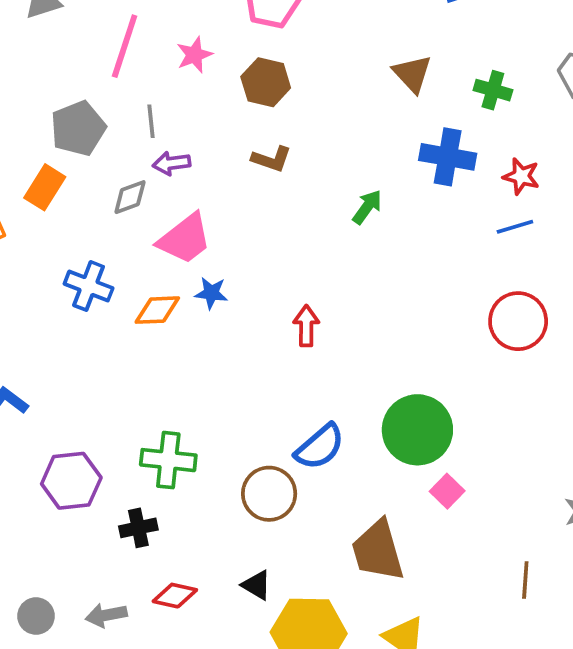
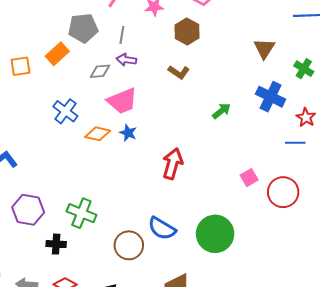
red arrow: (306, 326) -> (173, 164), size x1.4
blue semicircle: (320, 447) -> (162, 228), turned 56
pink square: (447, 491) -> (249, 178), moved

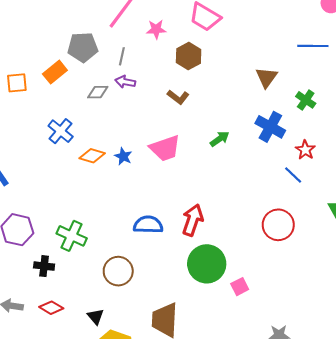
pink trapezoid: (122, 101) -> (165, 148), moved
blue line: (295, 143) -> (293, 175), turned 42
red arrow: (173, 164) -> (193, 220), moved
pink square: (249, 178) -> (240, 287), moved
blue semicircle: (162, 228) -> (148, 225), moved, turned 148

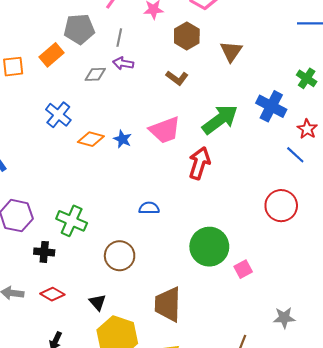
brown triangle: (266, 77) -> (231, 51), moved
green arrow: (220, 139) -> (220, 119), size x1.8
red arrow: (193, 220) -> (199, 163), moved
blue semicircle: (148, 225) -> (149, 208), size x0.7

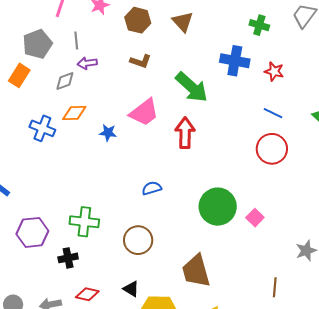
green arrow: (220, 119) -> (192, 87), turned 96
orange diamond: (91, 139) -> (74, 113), moved
blue line: (295, 155) -> (273, 113), moved

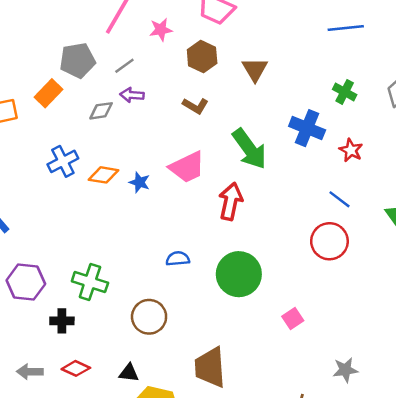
gray line: (76, 41) -> (124, 66), turned 48
orange diamond: (74, 113) -> (104, 175), moved
blue cross: (42, 128) -> (63, 161), turned 30
green circle: (218, 207) -> (239, 274), moved
black triangle: (131, 289) -> (129, 373), turned -36

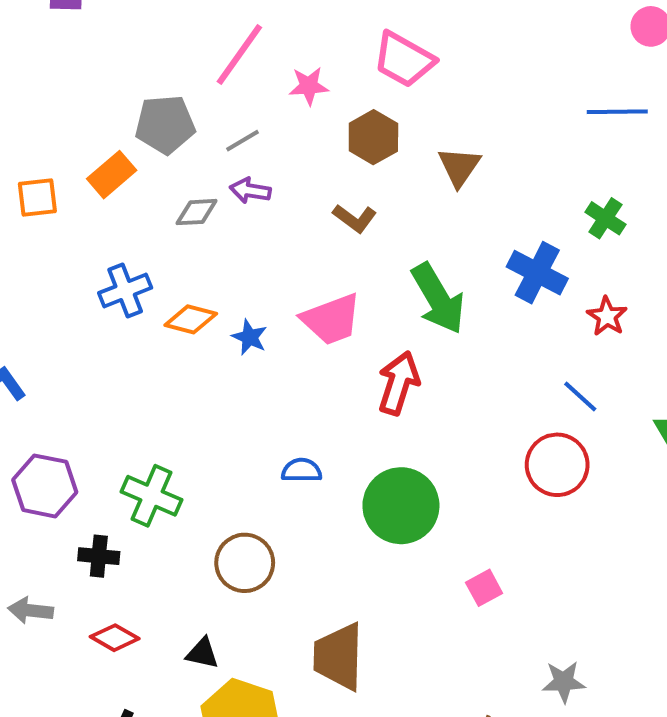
gray arrow: (30, 372) -> (31, 610), moved

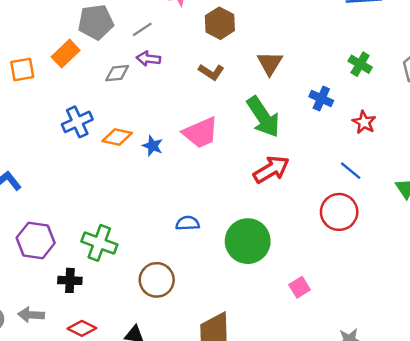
brown triangle: (459, 167) -> (270, 63), moved
blue cross: (537, 273) -> (321, 99), size x0.7
red arrow: (399, 383) -> (271, 169), moved, turned 45

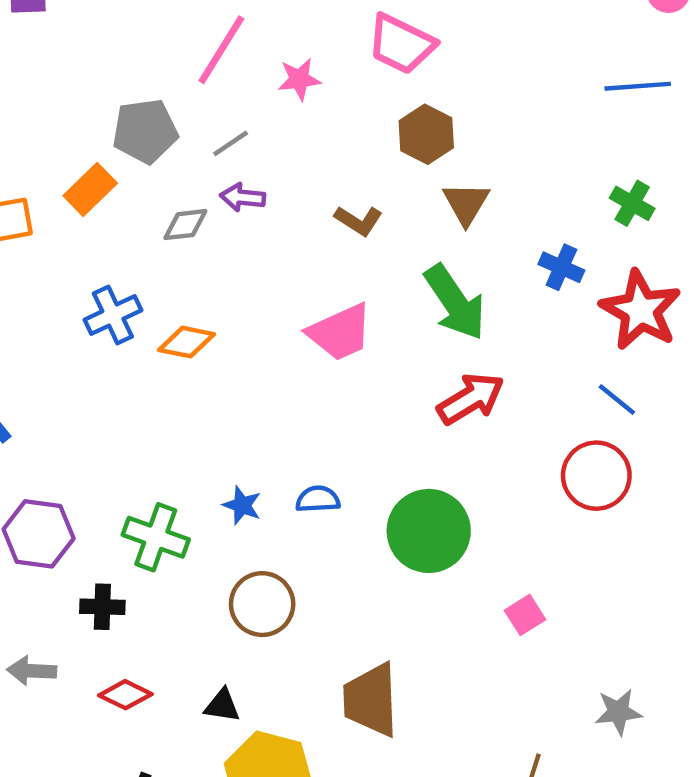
brown hexagon: (220, 23) -> (426, 134), moved
red star: (364, 122) -> (641, 310), size x1.8
blue star: (153, 146) -> (242, 505), moved

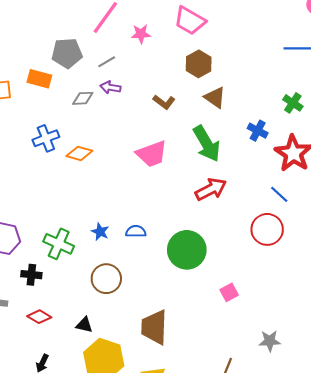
orange rectangle: (90, 189) -> (39, 79), turned 55
brown triangle: (466, 203) -> (215, 98), turned -30

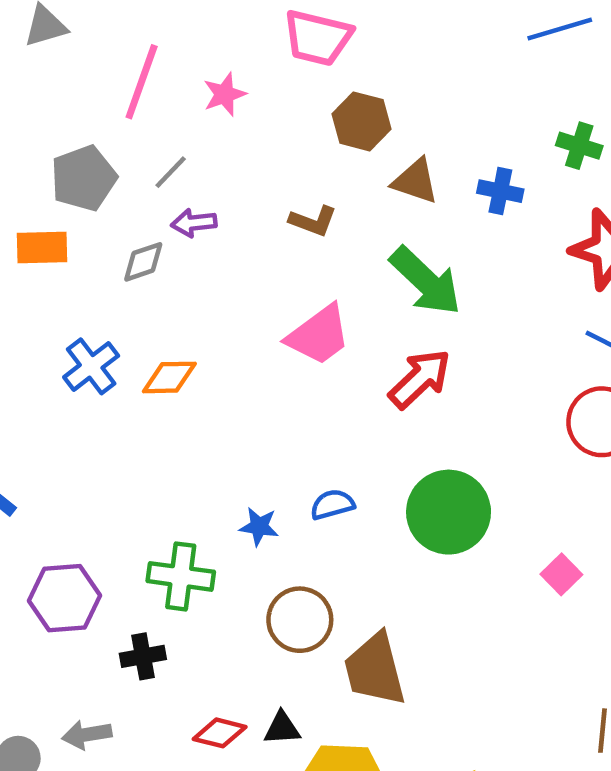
blue cross: (258, 131) -> (500, 191), moved
red arrow: (211, 189) -> (420, 379), moved
red diamond: (39, 317) -> (220, 733), moved
brown trapezoid: (154, 327) -> (375, 669), moved

